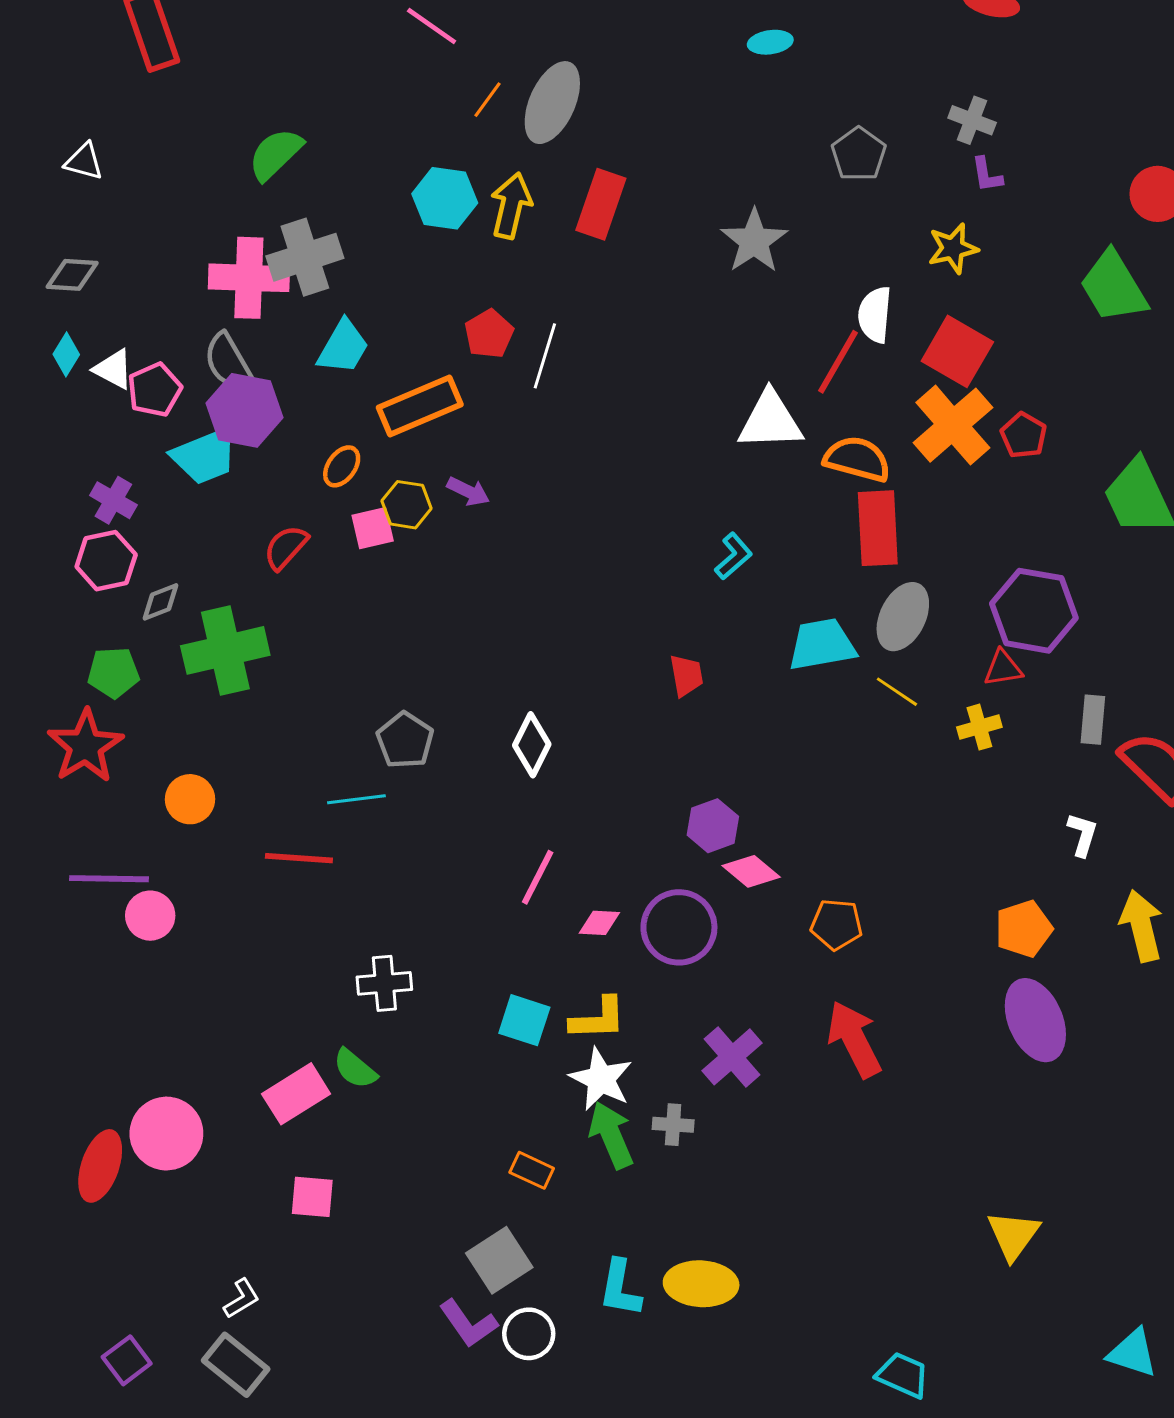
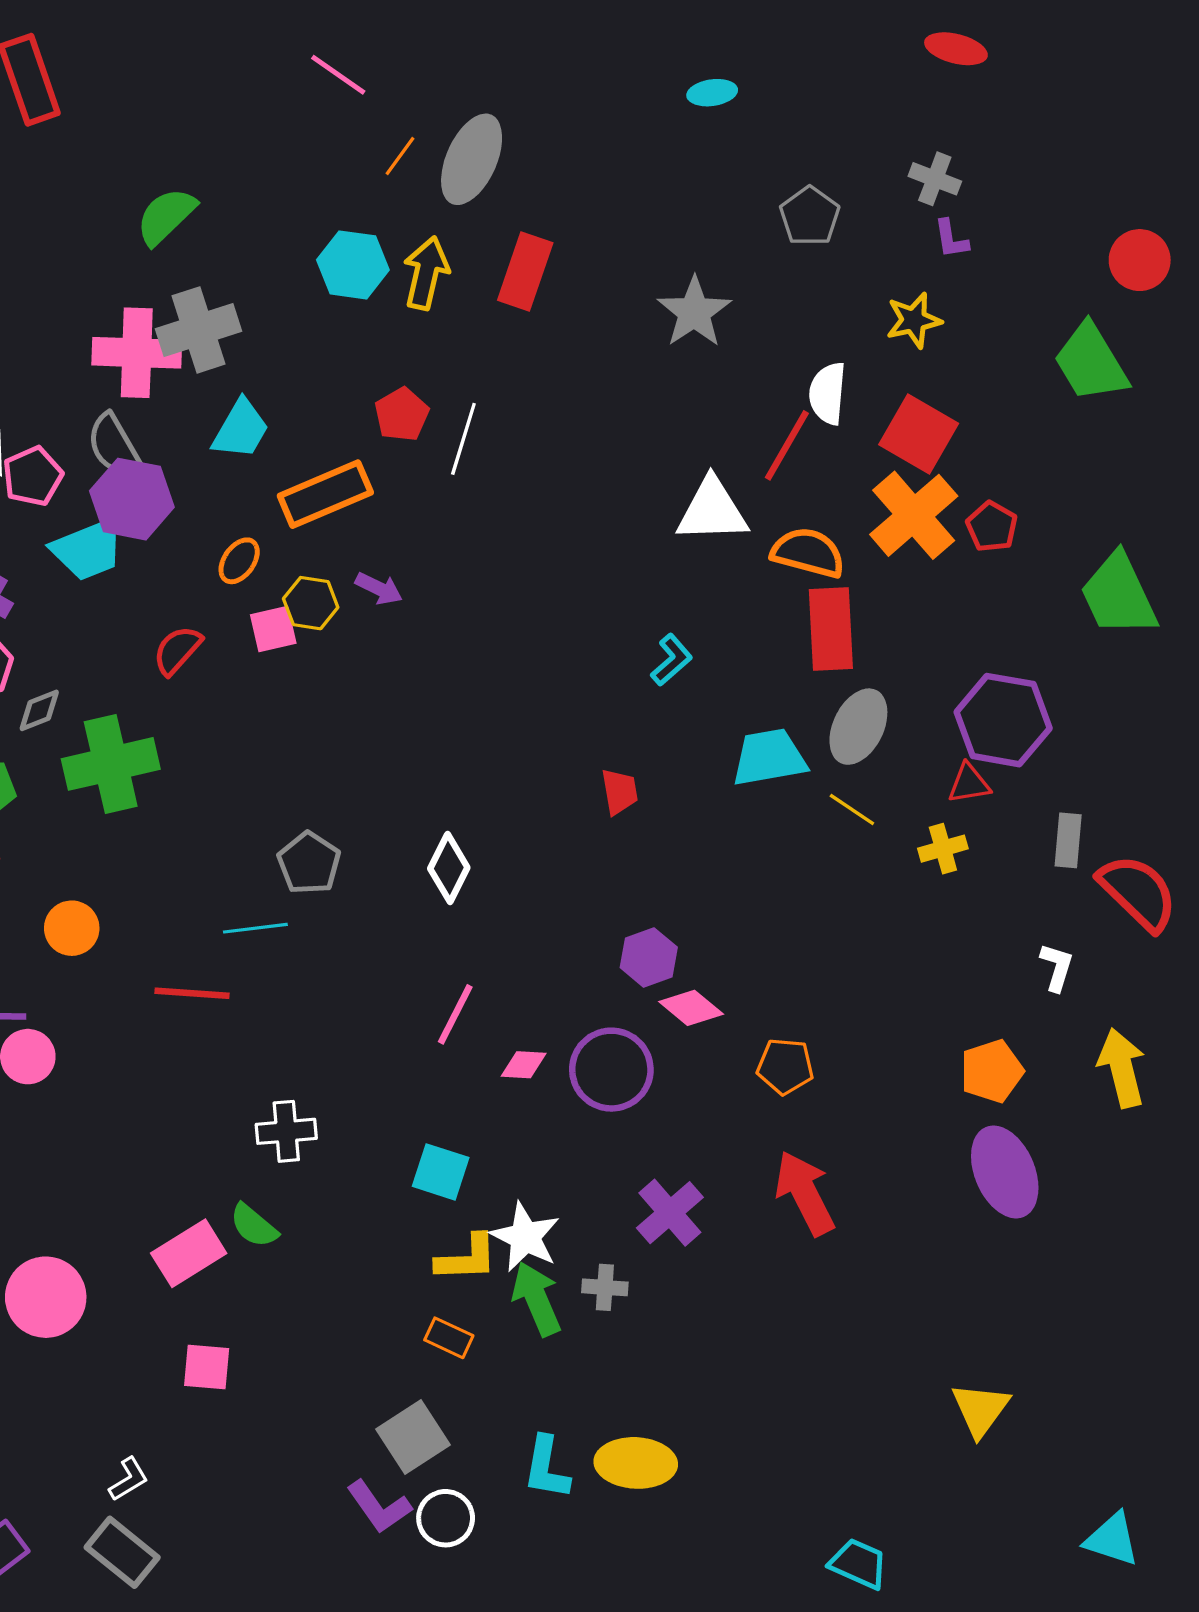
yellow L-shape: (598, 1019) -> (467, 1258), moved

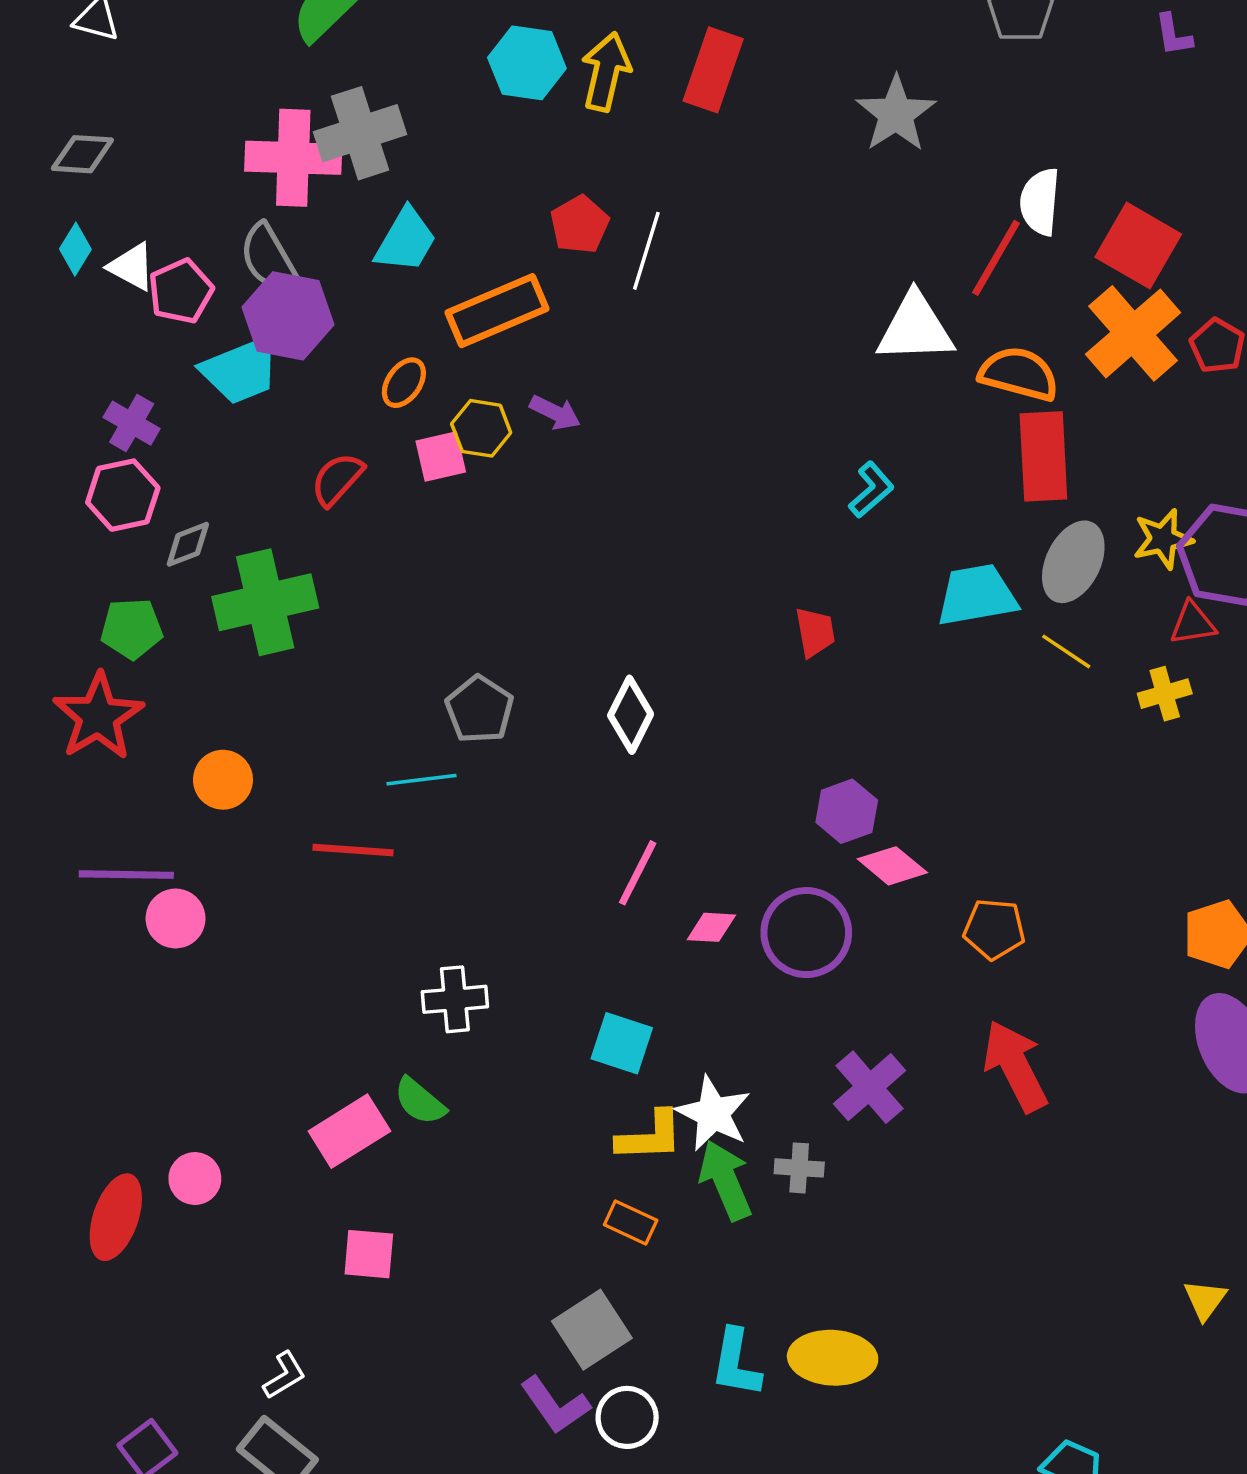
yellow star: (914, 320) -> (1163, 539), moved
pink circle: (46, 1297) -> (195, 1179), size x0.6
yellow triangle: (980, 1409) -> (1205, 1300), size x0.7

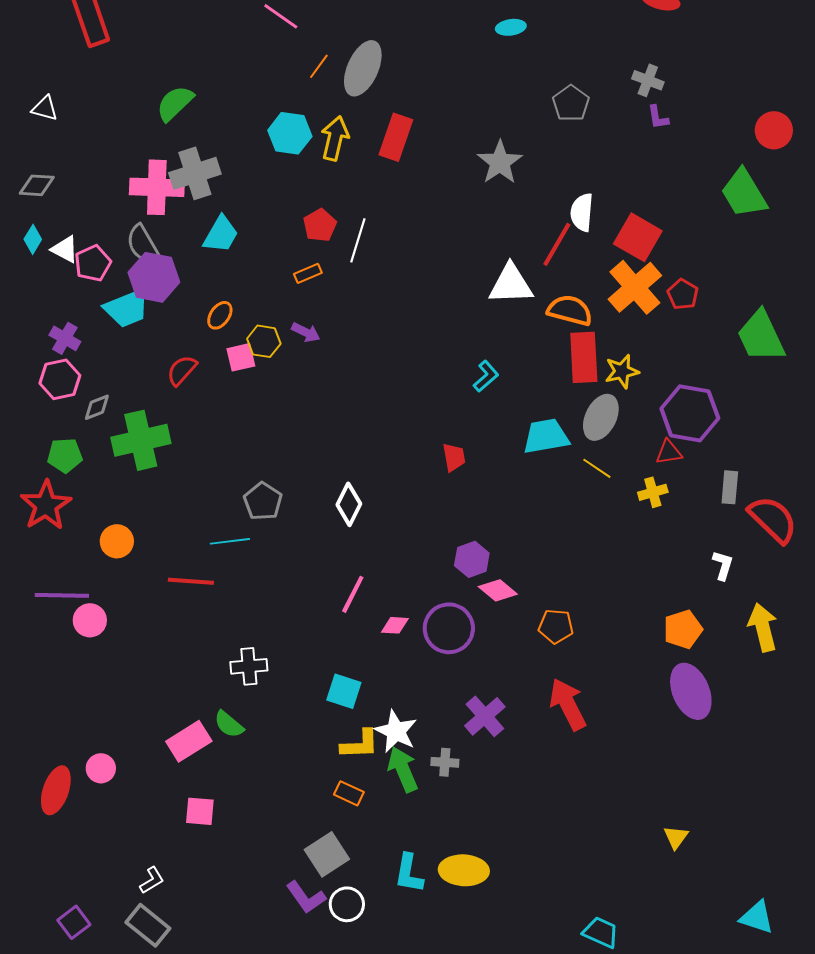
orange rectangle: (497, 311) -> (308, 273), moved, size x0.5
yellow star: (1163, 539) -> (622, 371), moved

